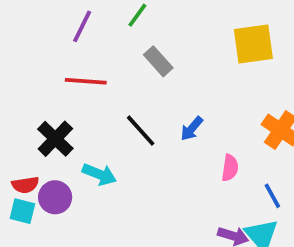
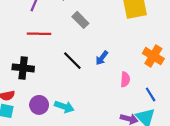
black cross: (55, 139) -> (23, 68), turned -35
cyan arrow: (99, 174) -> (64, 107), moved
purple circle: (55, 197) -> (39, 105), moved

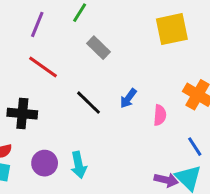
red line: (39, 34) -> (43, 67), turned 35
pink semicircle: (125, 79) -> (160, 115), moved
cyan arrow: (64, 107) -> (79, 165), turned 60

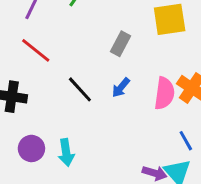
gray rectangle: (99, 48) -> (121, 44), moved, turned 70
pink semicircle: (160, 115) -> (164, 93), moved, size x1.5

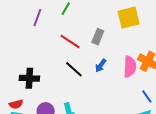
red line: (36, 50) -> (70, 41), moved

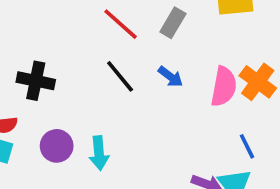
blue arrow: (101, 65) -> (170, 77), turned -96

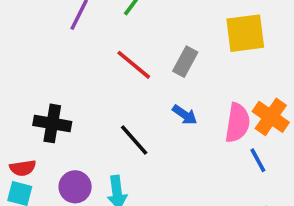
black line: (120, 76) -> (134, 140), moved
blue line: (247, 146) -> (258, 160), moved

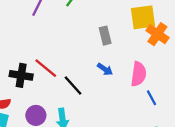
gray rectangle: (185, 62) -> (105, 36), turned -42
red line: (134, 65) -> (46, 68), moved
orange cross: (271, 117) -> (157, 34), moved

